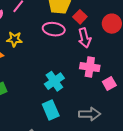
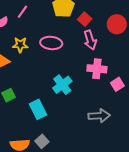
pink ellipse: (54, 29) -> (51, 43), moved
cyan rectangle: (51, 110) -> (38, 109), moved

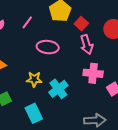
pink line: (22, 12) -> (27, 22), moved
yellow star: (20, 45) -> (34, 79), moved

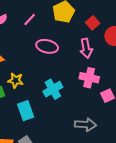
red square: (81, 24) -> (93, 23), moved
yellow star: (34, 79) -> (16, 80), moved

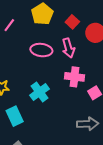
pink ellipse: (47, 46) -> (41, 50), moved
gray arrow: (86, 125) -> (88, 124), moved

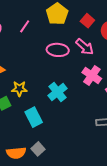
pink arrow: (68, 48) -> (85, 47), turned -30
pink cross: (74, 77) -> (92, 75), turned 30

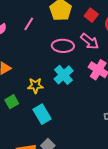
yellow star: (19, 89) -> (35, 86), moved
cyan cross: (58, 92) -> (64, 75), moved

